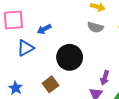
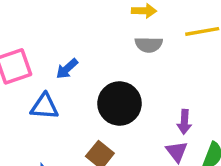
blue triangle: (25, 48) -> (45, 107), turned 48

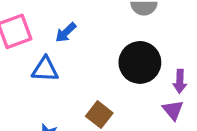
black circle: (120, 103) -> (140, 62), moved

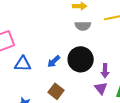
blue arrow: (66, 32) -> (54, 61), moved

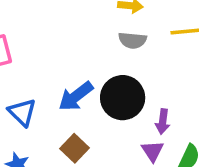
blue arrow: (54, 61) -> (76, 96), size x1.5
blue triangle: (23, 64) -> (22, 112), moved, turned 36

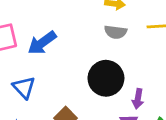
blue arrow: (76, 96) -> (42, 43), moved

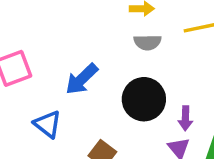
blue arrow: (42, 43) -> (82, 79), moved

